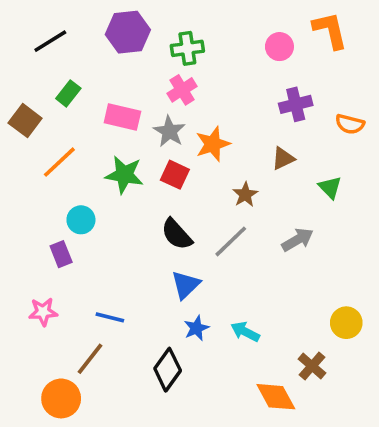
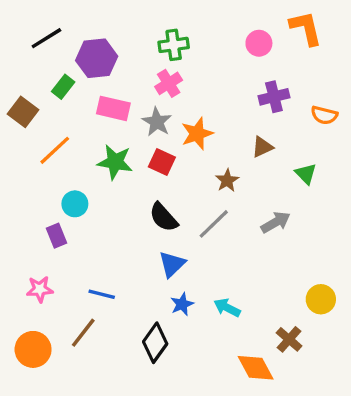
purple hexagon: (128, 32) -> (97, 58), moved
orange circle: (61, 398) -> (33, 349), moved

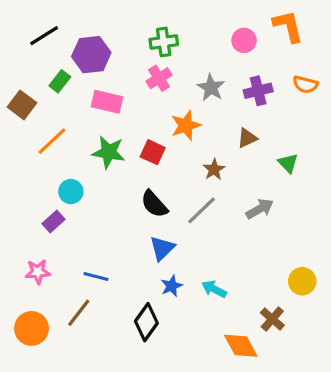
orange semicircle: (324, 115) -> (305, 84), moved
gray star: (157, 122) -> (211, 88), moved
purple rectangle: (56, 236) -> (54, 221), turned 70

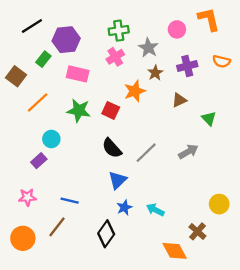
gray star: (211, 88) -> (148, 48), moved
brown star: (214, 169) -> (155, 73), moved

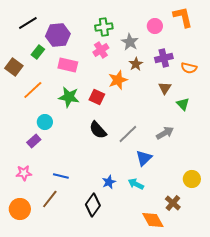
orange semicircle: (221, 61) -> (189, 68), moved
brown triangle: (179, 100) -> (165, 88), moved, turned -32
blue triangle: (118, 180) -> (144, 158), moved

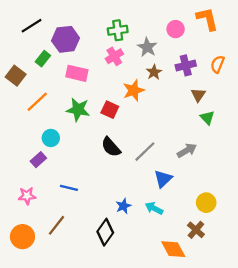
orange semicircle: (189, 68) -> (217, 64), moved, turned 98
brown triangle: (165, 88) -> (198, 95), moved
blue line: (61, 176) -> (69, 188), moved
yellow circle: (192, 179) -> (206, 203), moved

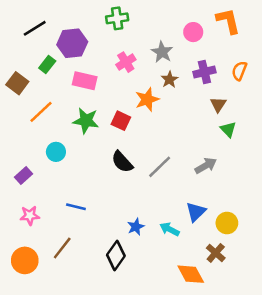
green cross: (118, 30) -> (117, 18), moved
purple rectangle: (38, 160) -> (24, 176), moved
blue triangle: (163, 179) -> (196, 212), moved

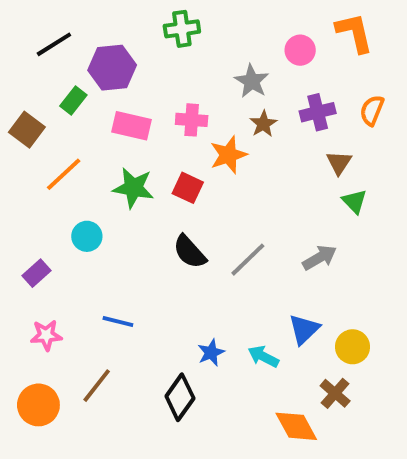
pink cross: (126, 62) -> (192, 120), moved, turned 36

